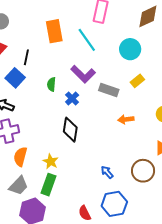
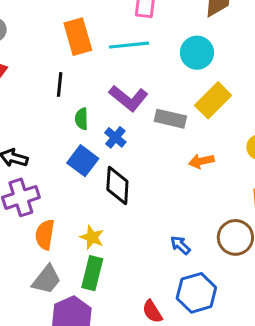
cyan line: (87, 40) -> (129, 45), turned -55
black line: (26, 57) -> (60, 84), moved
blue square: (15, 78) -> (83, 161), moved
yellow rectangle: (137, 81) -> (213, 100), size x1.6

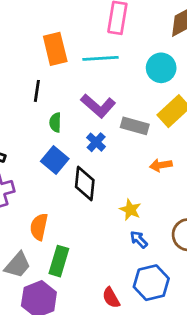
blue cross: (115, 137) -> (96, 142), moved
orange semicircle: (45, 235) -> (39, 227), moved
yellow star: (92, 237) -> (130, 210), moved

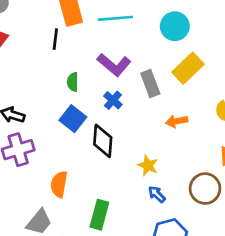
black line: (37, 91) -> (55, 39), moved
gray rectangle: (135, 126) -> (150, 84), turned 55
green rectangle: (59, 261) -> (99, 215), moved

